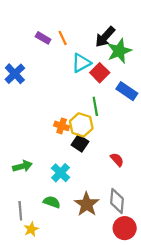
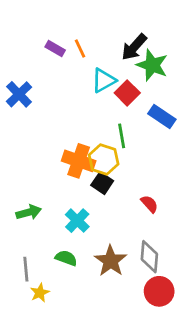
green star: (119, 51) -> (152, 65), turned -30
orange cross: (62, 126) -> (79, 161), size x1.6

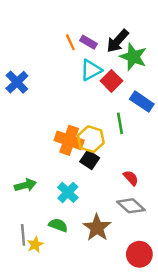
purple rectangle: (55, 49) -> (88, 42), moved
green line: (122, 136) -> (120, 123), moved
gray diamond: (149, 257) -> (131, 206), moved, turned -52
yellow star: (40, 293) -> (35, 245), moved

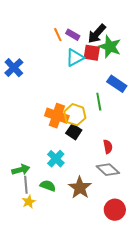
red square: (111, 81) -> (92, 53), moved, turned -36
red semicircle: (131, 178) -> (108, 147), turned 32
green arrow: (25, 185) -> (21, 170), moved
gray line: (23, 235) -> (26, 185), moved

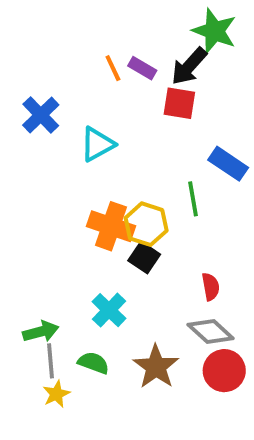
green star: (110, 47) -> (214, 31), moved
cyan triangle: (75, 58) -> (97, 144), moved
blue cross: (14, 68) -> (41, 115), moved
red circle: (115, 210) -> (224, 371), moved

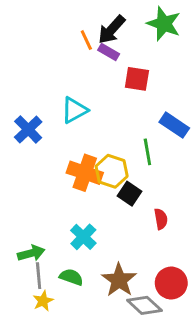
black arrow: (189, 66) -> (112, 30), moved
orange line: (113, 68) -> (86, 40), moved
blue cross: (41, 115) -> (28, 130), moved
black square: (144, 257) -> (130, 194), moved
gray diamond: (211, 332) -> (144, 305), moved

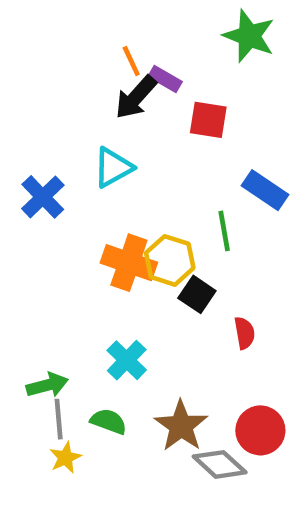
black arrow: (112, 30) -> (136, 97), moved

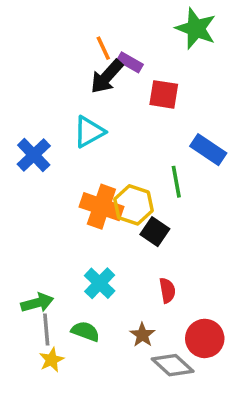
red semicircle: (245, 333) -> (167, 290), moved
brown star: (181, 426) -> (142, 335), size x0.6

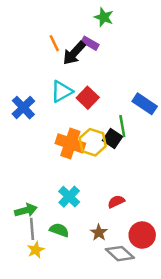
green star: (196, 29) -> (104, 17), moved, size x0.7
orange line: (103, 48) -> (54, 43), moved
red square: (164, 94) -> (88, 98), moved, turned 35
black square: (155, 232) -> (112, 138), moved
red semicircle: (167, 290) -> (116, 202), turned -105

